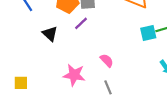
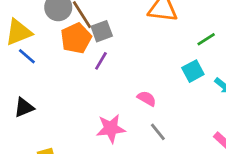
cyan square: (148, 33) -> (193, 71), moved
black triangle: (50, 34) -> (24, 108), moved, turned -49

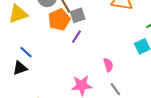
blue line: (27, 56) -> (26, 52), moved
pink semicircle: (147, 98) -> (108, 65), turned 40

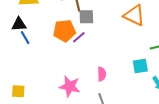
orange pentagon: (59, 20) -> (64, 31), moved
black triangle: (20, 68) -> (19, 24), moved

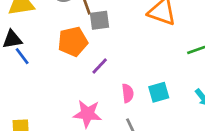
purple line: (79, 37) -> (100, 66), moved
cyan square: (140, 66) -> (159, 92), moved

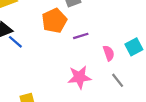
purple line: (100, 66) -> (81, 36), turned 42

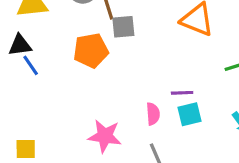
purple line: (81, 36) -> (182, 93), moved

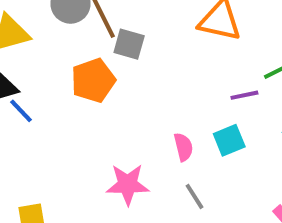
gray square: (123, 27) -> (129, 44), turned 30
purple line: (182, 93) -> (244, 95), moved

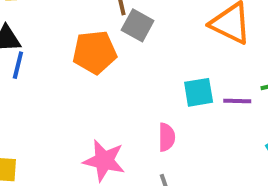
blue line: (21, 111) -> (18, 65), turned 44
cyan square: (229, 140) -> (199, 92), moved

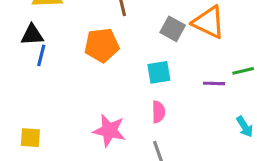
gray square: (138, 25) -> (173, 29), moved
cyan square: (199, 92) -> (159, 72), moved

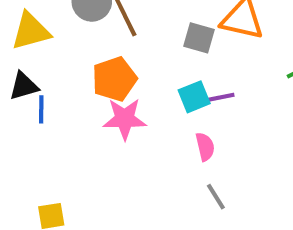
purple line: (214, 83) -> (220, 97), moved
pink star: (109, 130) -> (125, 119), moved

